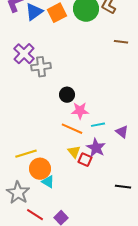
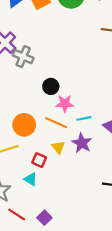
gray cross: (41, 67) -> (23, 57), turned 30
red square: (85, 160) -> (39, 160), moved
orange circle: (40, 169) -> (24, 125), moved

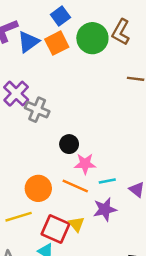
purple star: (82, 143) -> (105, 209), turned 30
yellow triangle: (58, 147) -> (76, 224), moved
red square: (39, 160) -> (56, 229), size x1.6

